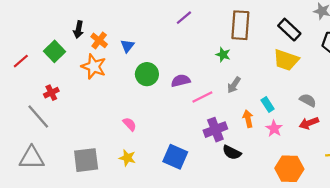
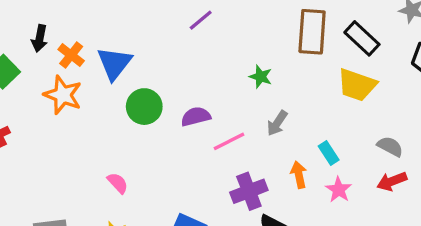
brown rectangle: (240, 25) -> (312, 32), moved
blue triangle: (127, 46) -> (114, 63), size x1.6

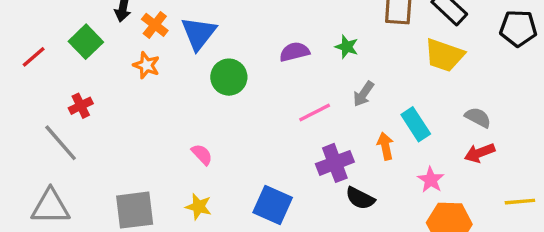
orange star: (63, 95) -> (146, 65), size x0.7
purple semicircle: (196, 117) -> (294, 52), moved
cyan rectangle: (329, 153) -> (416, 124), size x1.4
pink star: (339, 190) -> (431, 180), moved

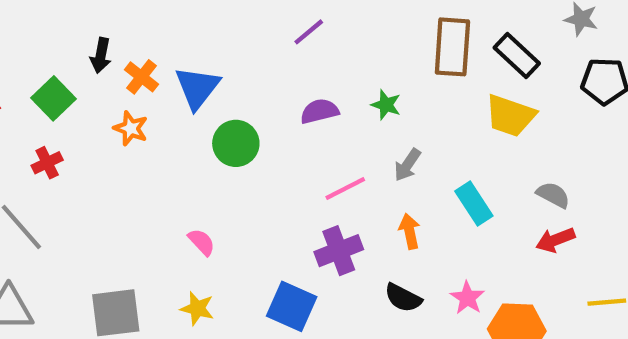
red cross: (81, 106) -> (47, 163), moved
orange arrow: (385, 146) -> (410, 231), moved
purple cross: (335, 163) -> (339, 251), moved
pink star: (431, 180) -> (467, 298), moved

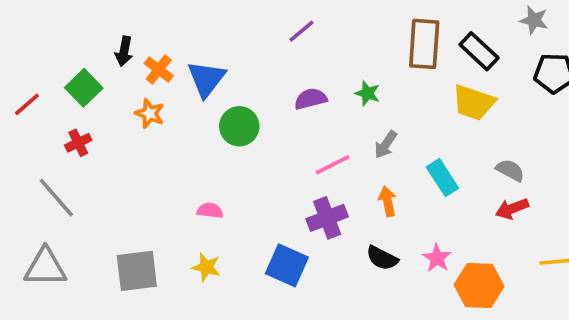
pink semicircle: (202, 242) -> (210, 210), turned -40

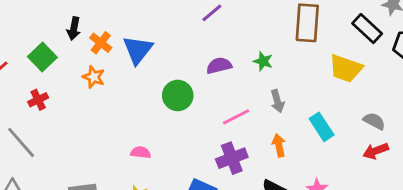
black rectangle: (479, 51) -> (367, 29), moved
green circle: (239, 126) -> (178, 95), moved
gray arrow: (386, 145) -> (277, 101), turned -50

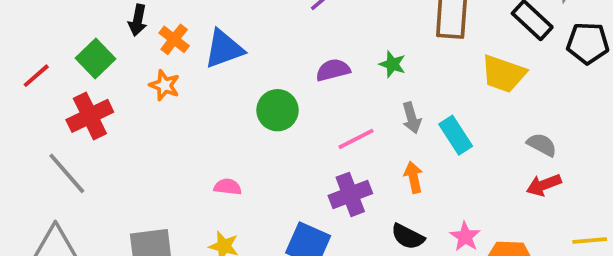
blue triangle: (138, 50) -> (224, 49), turned 32
red cross: (38, 100) -> (90, 116), size x1.6
cyan rectangle: (322, 127) -> (456, 135), moved

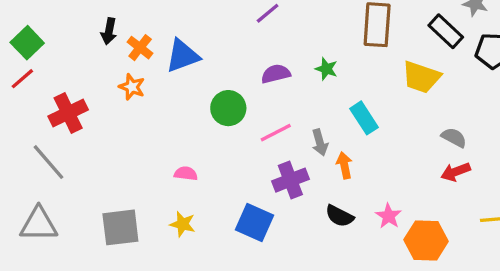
green square: (96, 58) -> (27, 43), moved
gray arrow: (412, 118) -> (320, 142), moved
cyan rectangle: (456, 135) -> (364, 118), moved
pink line: (356, 139) -> (276, 133), moved

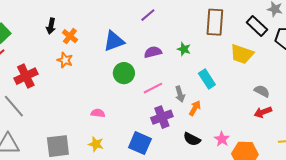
blue triangle: (183, 56) -> (114, 41), moved
orange arrow: (344, 165) -> (195, 108), turned 42

